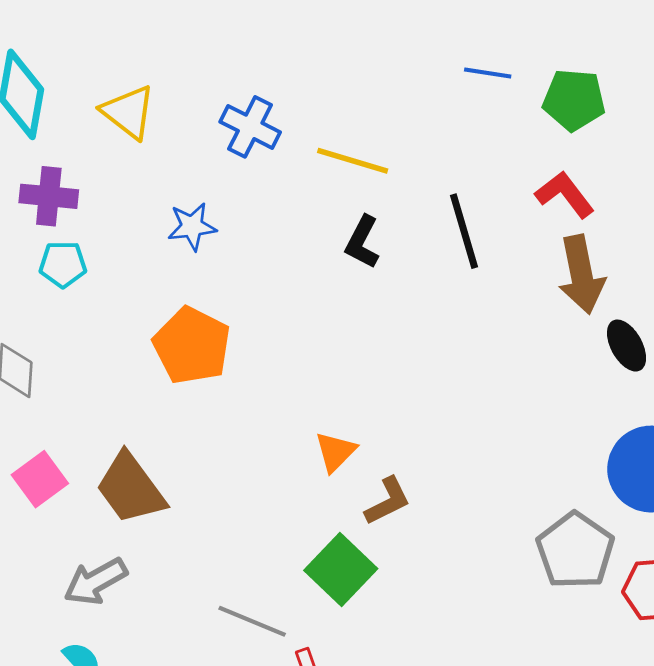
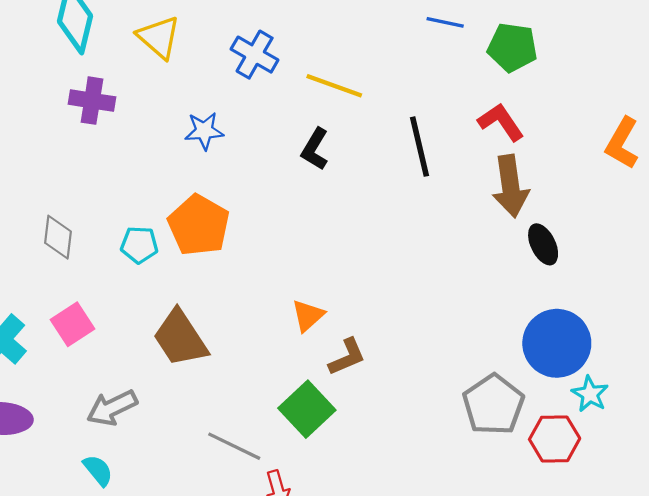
black L-shape: (362, 242) -> (315, 149), moved
cyan pentagon: (63, 264) -> (139, 245), moved
brown trapezoid: (131, 488) -> (180, 338), moved

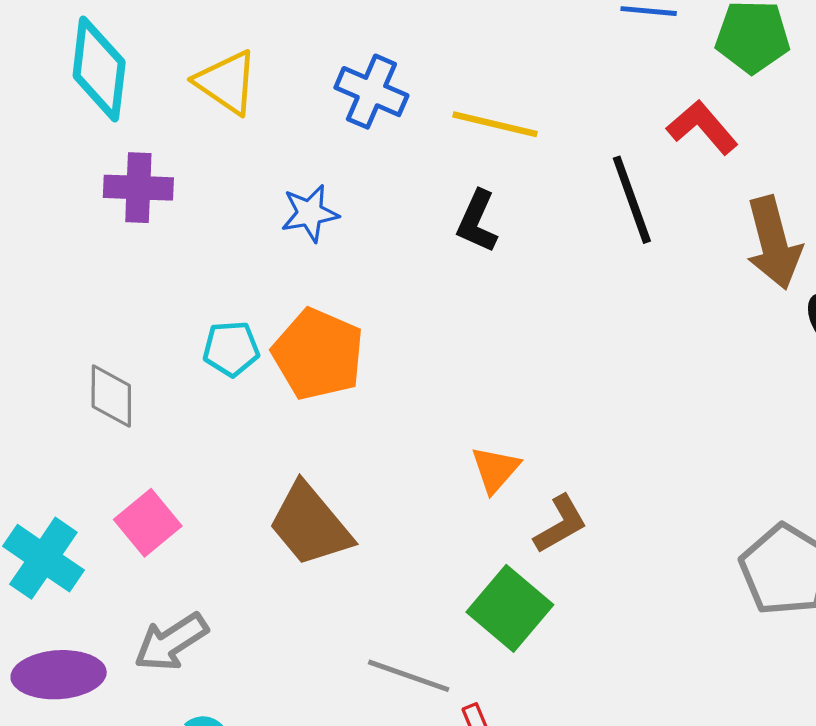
red L-shape: (501, 122) -> (702, 127), moved
cyan pentagon: (139, 245) -> (231, 349), moved
gray arrow: (112, 408) -> (171, 642), moved

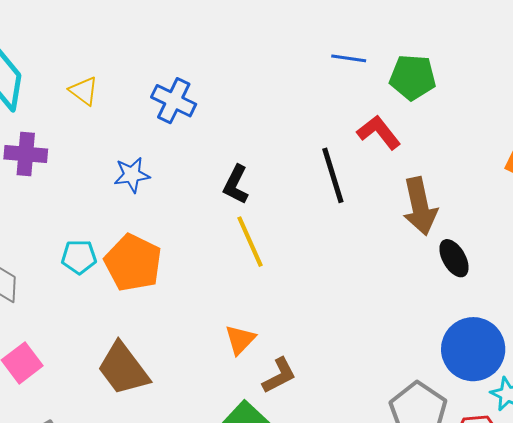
yellow triangle: (227, 82) -> (84, 91), size x0.7
yellow line: (495, 124) -> (250, 242), moved, turned 50

